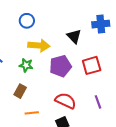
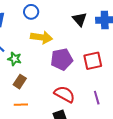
black triangle: (74, 36) -> (80, 19), moved
green star: (26, 65) -> (15, 59), moved
orange line: (32, 113) -> (21, 105), moved

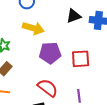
black triangle: (80, 19) -> (74, 16), turned 42

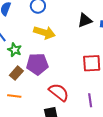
purple pentagon: (50, 53) -> (37, 64), moved

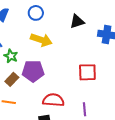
black triangle: (85, 20) -> (77, 21), moved
red semicircle: (59, 92) -> (53, 100), turned -35

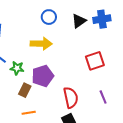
blue circle: (36, 13) -> (49, 17), moved
black triangle: (77, 21) -> (79, 21), moved
red semicircle: (53, 100) -> (71, 97), turned 90

